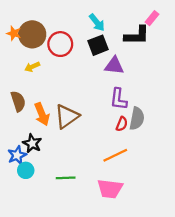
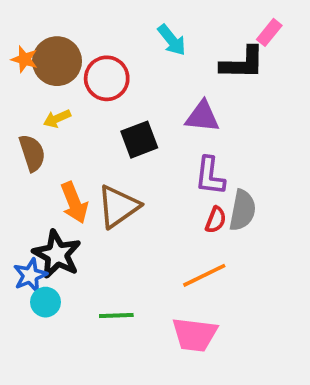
black square: (98, 45) -> (139, 140), moved
brown semicircle: (18, 101) -> (32, 153), moved
black star: (32, 143) -> (57, 254), size x1.4

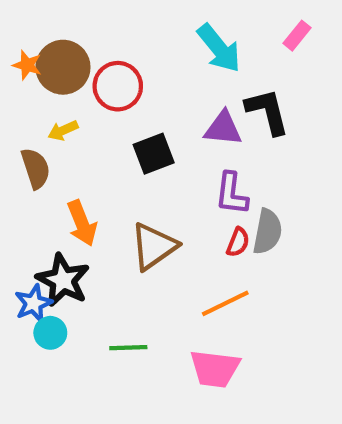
cyan arrow: (172, 40) -> (219, 48), moved, size x1.4
black L-shape: (242, 63) -> (267, 111), moved, turned -105
brown triangle: (118, 206) -> (154, 246), moved

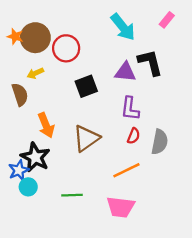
gray semicircle: (267, 232) -> (160, 142), moved

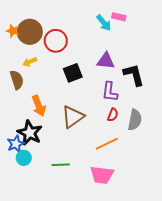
pink rectangle: (167, 20) -> (119, 17), moved, turned 64
cyan arrow: (123, 27) -> (104, 23), size x0.7
black L-shape: (150, 63) -> (134, 75), moved

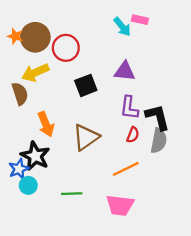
yellow arrow: (30, 62) -> (35, 73), size x1.6
black L-shape: (134, 75) -> (158, 117), moved

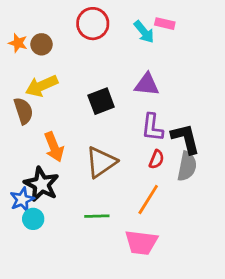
brown circle: (35, 37) -> (41, 44), size x0.6
red circle: (66, 48) -> (93, 24), moved
orange line: (126, 169) -> (148, 200), turned -32
green line: (72, 194) -> (97, 216), moved

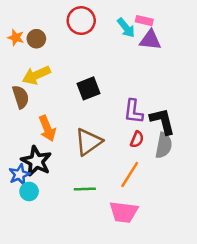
purple triangle: (147, 85) -> (150, 40), moved

